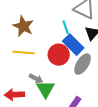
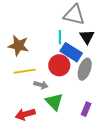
cyan line: (66, 27) -> (60, 37), turned 32
gray arrow: (36, 79) -> (41, 85), moved

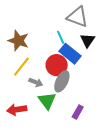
cyan line: (60, 37) -> (61, 37), turned -32
gray ellipse: (85, 69) -> (62, 81), moved
yellow line: (25, 71) -> (21, 67), turned -50

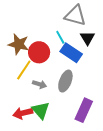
red circle: (57, 65) -> (39, 52), moved
green triangle: (47, 101) -> (41, 110), moved
purple rectangle: (78, 112) -> (84, 110), size x1.6

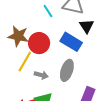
cyan line: (60, 37) -> (48, 11), moved

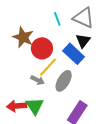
black triangle: (87, 26) -> (83, 41), moved
yellow line: (25, 62) -> (48, 67), moved

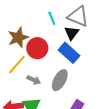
brown star: (23, 37) -> (18, 38), turned 30
black triangle: (83, 41) -> (72, 33), moved
yellow line: (48, 67) -> (17, 65), moved

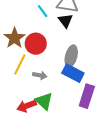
blue rectangle: (69, 53) -> (73, 73), moved
gray ellipse: (60, 80) -> (71, 56), moved

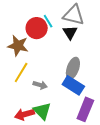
brown star: (15, 38) -> (18, 46), turned -30
red circle: (36, 44) -> (37, 28), moved

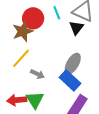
red circle: (37, 28) -> (33, 18), moved
brown star: (18, 46) -> (23, 31), turned 30

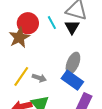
cyan line: (57, 13) -> (52, 23), moved
yellow line: (21, 58) -> (21, 76), moved

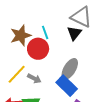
red circle: (28, 23) -> (38, 49), moved
cyan line: (52, 23) -> (45, 32), moved

